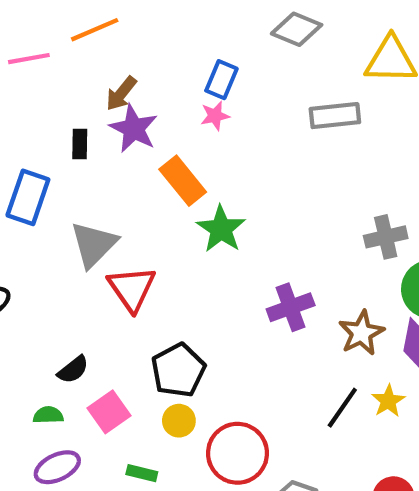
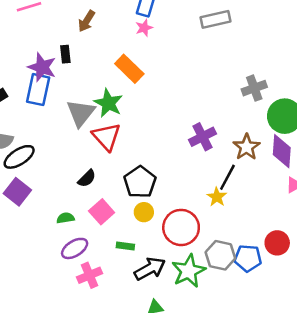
purple star: (134, 129) -> (42, 67), moved
green star: (221, 229) -> (108, 103), moved
black semicircle: (73, 370) -> (87, 178), moved
yellow star: (388, 401) -> (217, 197), moved
black line: (342, 408) -> (227, 177), moved

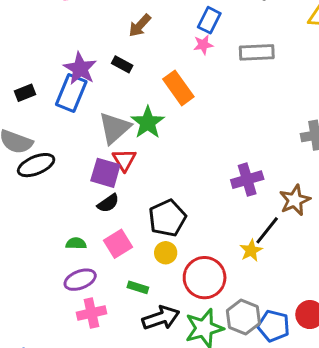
gray rectangle: (215, 19) -> (257, 52), moved
black rectangle: (65, 54) -> (122, 64), moved, turned -66
red triangle: (106, 137) -> (124, 160), moved, size x0.7
purple square: (17, 192) -> (105, 173), moved, turned -32

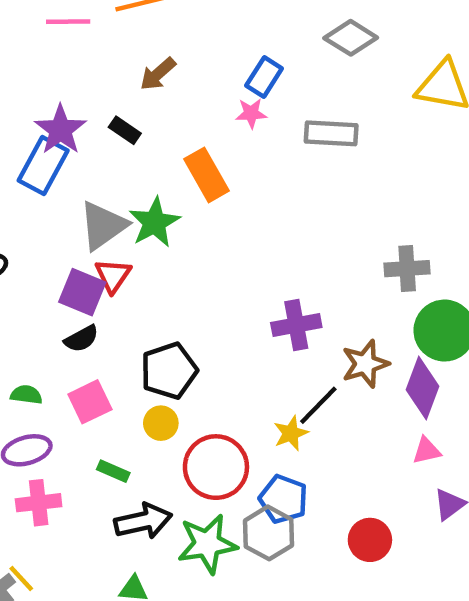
blue pentagon: (274, 326) -> (283, 499), moved

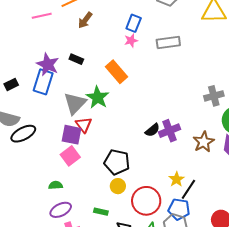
brown arrow: (158, 74) -> (85, 20), moved
black semicircle: (81, 339) -> (152, 130), moved
black pentagon: (169, 371) -> (117, 162), turned -30
pink square: (90, 402) -> (70, 156), moved
black line: (318, 405) -> (188, 189), moved

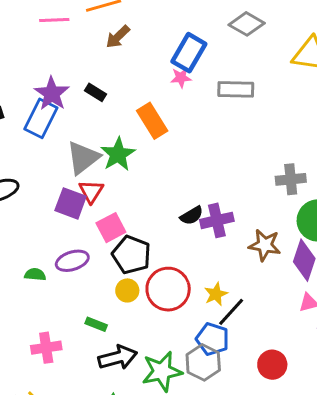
blue rectangle: (134, 23) -> (189, 53), size x1.4
brown star: (204, 142) -> (265, 245), turned 30
pink square: (70, 156) -> (111, 228), moved
red circle: (146, 201) -> (168, 289), moved
purple ellipse: (61, 210) -> (72, 261), moved

